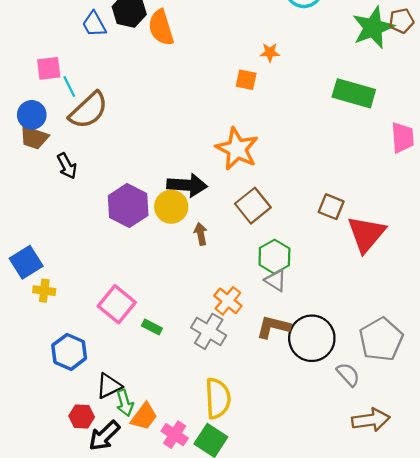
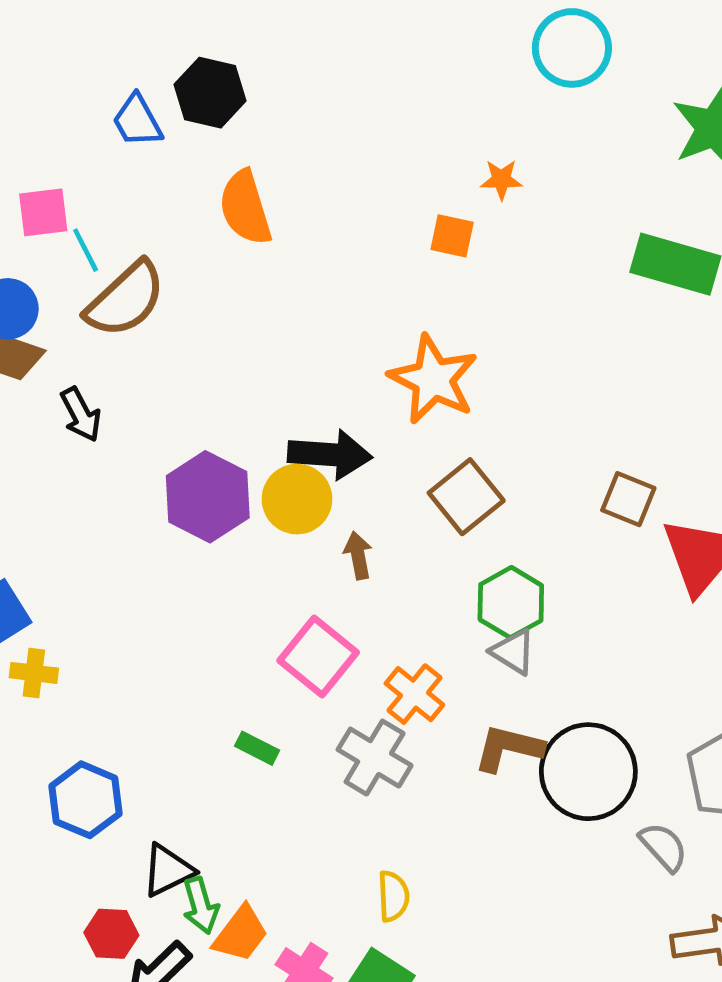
orange semicircle: (161, 28) -> (245, 208), moved
pink square: (117, 304) -> (318, 657), moved
yellow semicircle: (218, 398) -> (393, 896), size x0.6

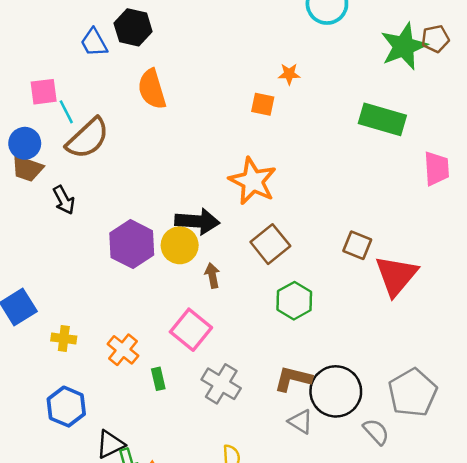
gray triangle: (513, 652) -> (301, 422), moved
yellow cross: (34, 673) -> (64, 338), moved
orange cross: (414, 694) -> (123, 350), moved
green rectangle: (257, 748) -> (158, 379), turned 50

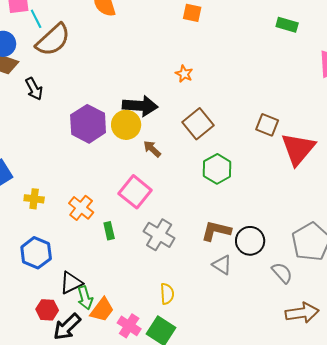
green rectangle: (382, 119) -> (287, 25), size x0.6
orange star: (253, 181) -> (184, 74), size x0.5
brown arrow: (212, 276) -> (152, 149), turned -36
black circle: (336, 391) -> (250, 241), size x0.7

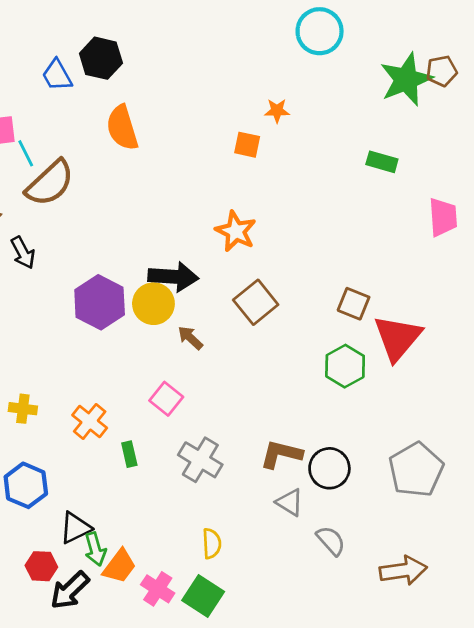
orange star: (184, 74) -> (236, 231), size x1.6
green hexagon: (217, 169) -> (345, 366), moved
pink square: (135, 192) -> (166, 399), size x0.7
gray semicircle: (282, 273) -> (331, 541), moved

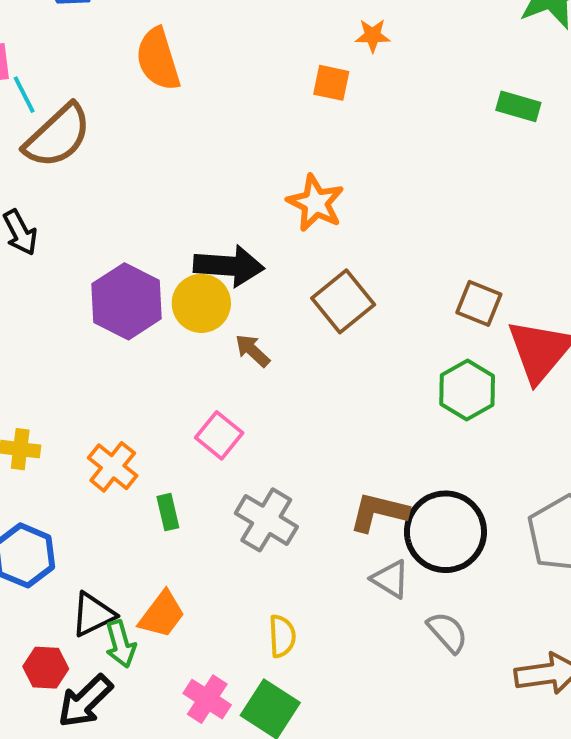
black circle: (329, 468) -> (445, 532), size x1.4
orange trapezoid: (119, 566) -> (162, 614), moved

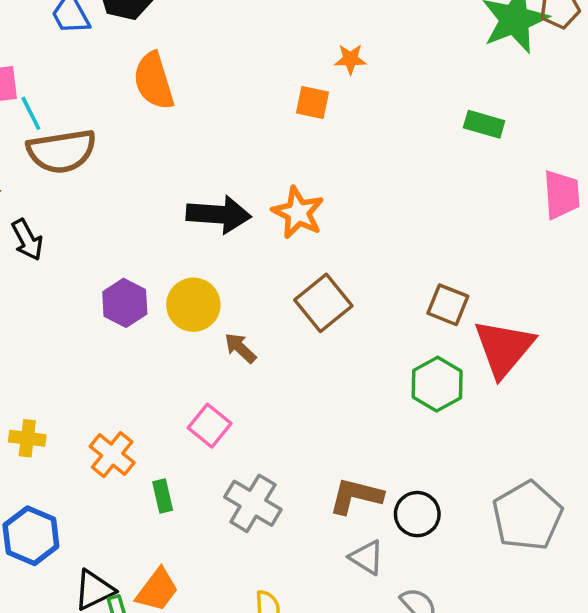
brown semicircle: (58, 136) -> (62, 151), turned 34
black arrow: (229, 266) -> (219, 214), moved
purple hexagon: (126, 301) -> (125, 303), size x0.7
black circle: (445, 532) -> (417, 514), size x0.6

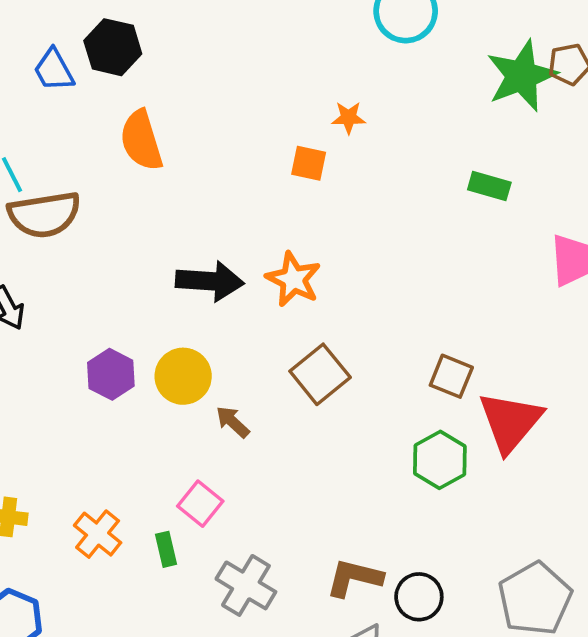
green rectangle: (163, 496) -> (166, 549), moved

